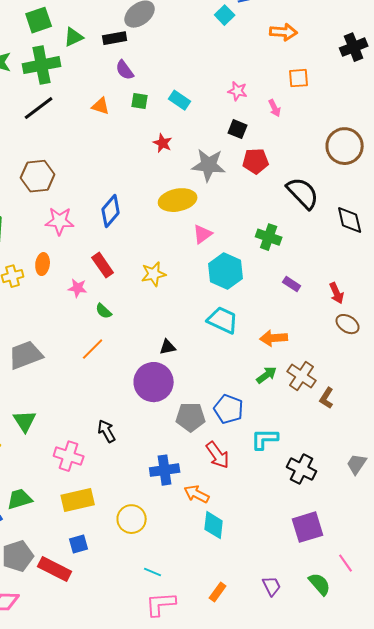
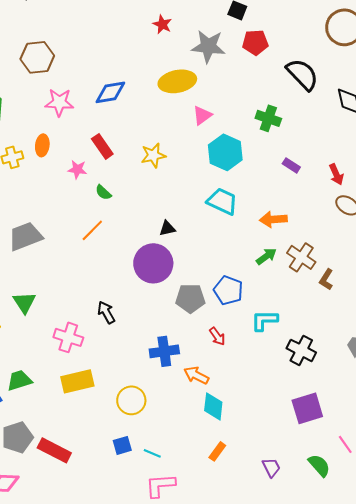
blue diamond: (111, 211) -> (110, 92), turned 40
red arrow: (218, 455) -> (217, 336), size x0.7
blue square: (79, 544) -> (122, 445), moved
orange rectangle: (218, 592) -> (217, 451), moved

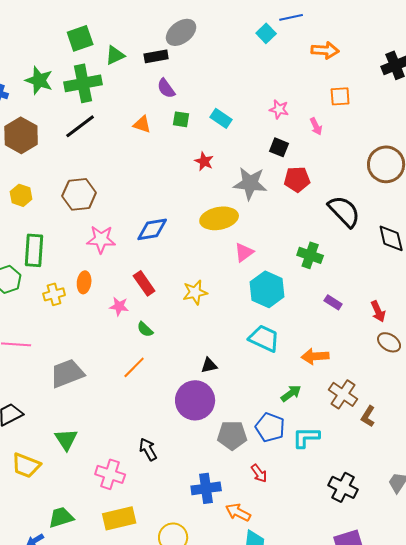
green arrow: (266, 256) -> (291, 393), moved
cyan L-shape: (264, 320) -> (306, 437), moved

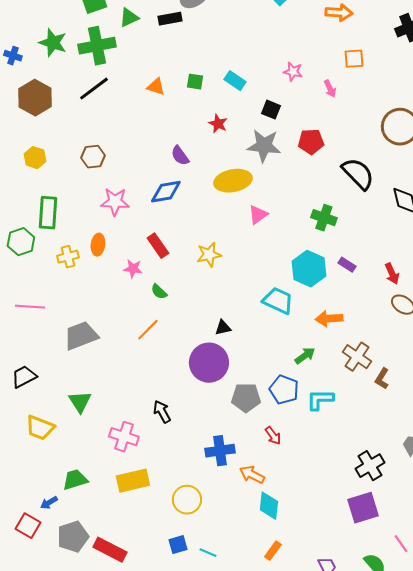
purple semicircle: (166, 88) -> (180, 156), moved
black square: (279, 147) -> (271, 110), moved
brown hexagon: (79, 194) -> (93, 157), size x0.7
cyan hexagon: (267, 289) -> (309, 269), moved
black cross: (343, 487) -> (370, 466), moved, turned 32

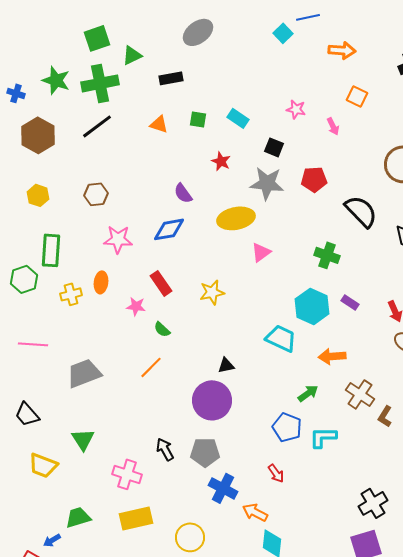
black rectangle: (170, 19) -> (171, 78), moved
orange square: (354, 59) -> (357, 96), turned 30
black trapezoid: (24, 377) -> (27, 414), turned -104
gray pentagon: (246, 398) -> (205, 452), moved
blue cross: (220, 451) -> (223, 488), turned 36

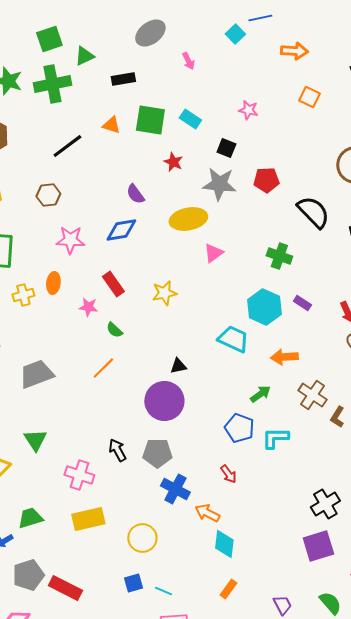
green square: (198, 119) -> (150, 120), size x1.8
black line: (97, 126) -> (67, 146), moved
pink arrow: (333, 126) -> (188, 61), moved

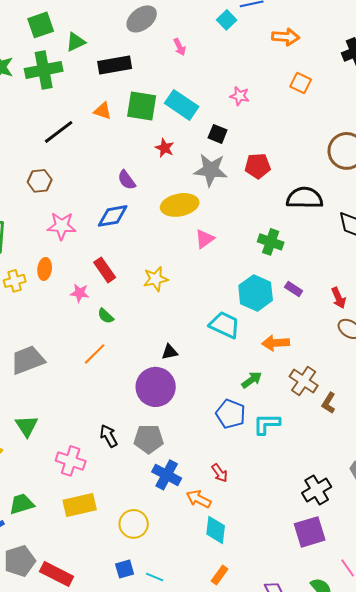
black rectangle: (123, 79) -> (115, 65), size x1.4
cyan rectangle: (190, 119) -> (182, 105), size x1.5
black semicircle: (313, 212) -> (305, 198), turned -45
red arrow: (228, 474) -> (220, 473), moved

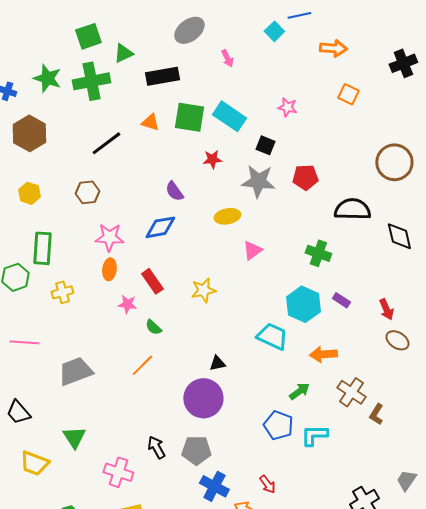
red star: (165, 148) -> (212, 159), turned -30
yellow ellipse: (180, 205) -> (227, 216), size x0.7
orange ellipse: (45, 269) -> (109, 269), moved

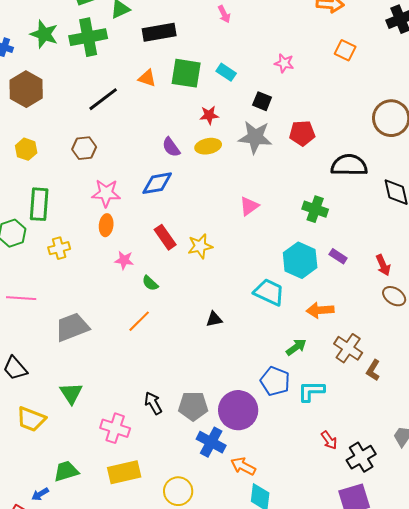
cyan rectangle: (229, 116) -> (226, 72), size x0.6
yellow ellipse: (227, 216) -> (208, 146), moved
red rectangle: (152, 281) -> (165, 237), moved
purple circle: (203, 398) -> (238, 410), moved
red arrow: (267, 484) -> (329, 440), moved

